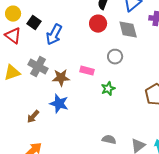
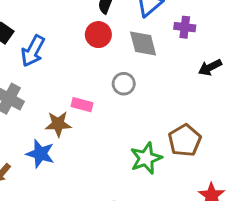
brown star: (61, 78) -> (58, 124), moved
green star: (108, 89) -> (146, 158), moved, size x1.5

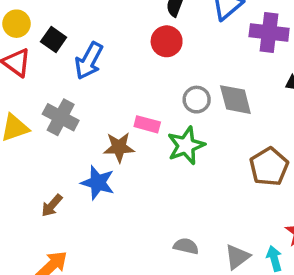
purple cross: (185, 27) -> (269, 32), size x1.5
gray diamond: (143, 44) -> (235, 100), moved
green star: (146, 158) -> (186, 145), moved

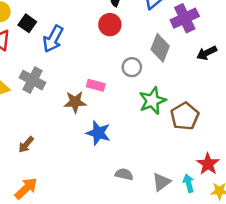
purple cross: (269, 32) -> (185, 18), turned -32
gray diamond: (235, 100) -> (160, 48), moved, turned 36
green star: (186, 145) -> (152, 101), moved
blue star: (98, 183) -> (98, 133), moved

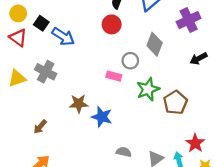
purple cross: (185, 18) -> (189, 20), moved
blue arrow: (53, 39) -> (63, 37), turned -85
black arrow: (207, 53) -> (199, 59), moved
pink rectangle: (96, 85) -> (114, 76), moved
brown star: (75, 102) -> (79, 104), moved

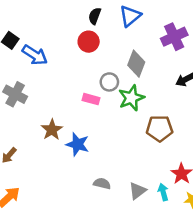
green star: (148, 89) -> (131, 98), moved
brown pentagon: (175, 103) -> (160, 128), turned 30
brown star: (79, 104) -> (52, 130), turned -30

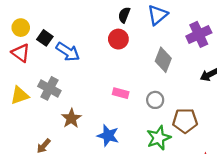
gray circle: (109, 82) -> (155, 100), moved
green star: (131, 98) -> (159, 138), moved
brown star: (52, 130) -> (71, 118), moved

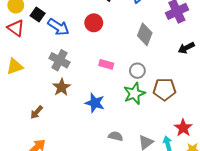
red circle: (118, 39) -> (94, 23), moved
gray cross: (49, 88) -> (59, 60), moved
green star: (159, 138) -> (134, 94), moved

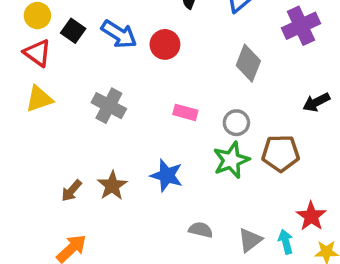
blue arrow: (58, 27) -> (119, 34), moved
black arrow: (186, 48) -> (316, 102), moved
yellow triangle: (15, 66) -> (39, 99), moved
brown star: (62, 87) -> (112, 186), moved

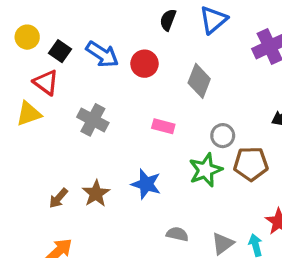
red triangle: (37, 53) -> (46, 82), moved
gray diamond: (248, 63) -> (199, 81), moved
gray circle: (236, 123) -> (223, 136), moved

